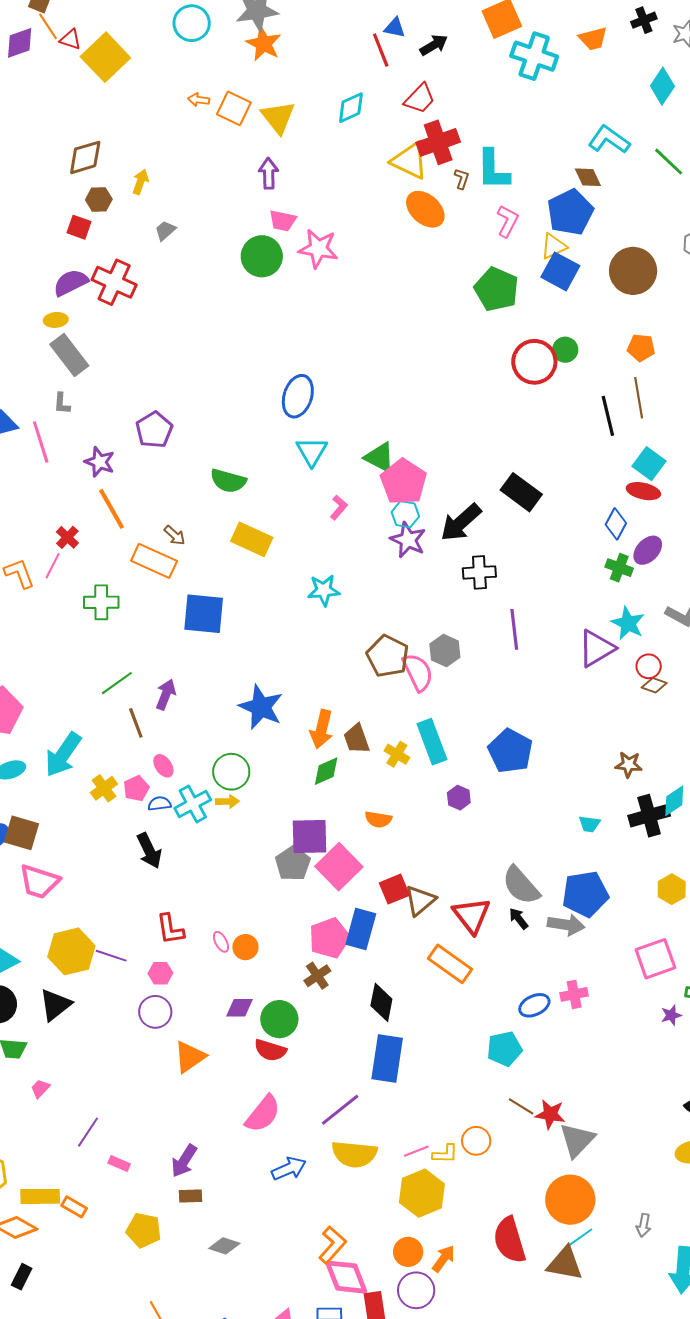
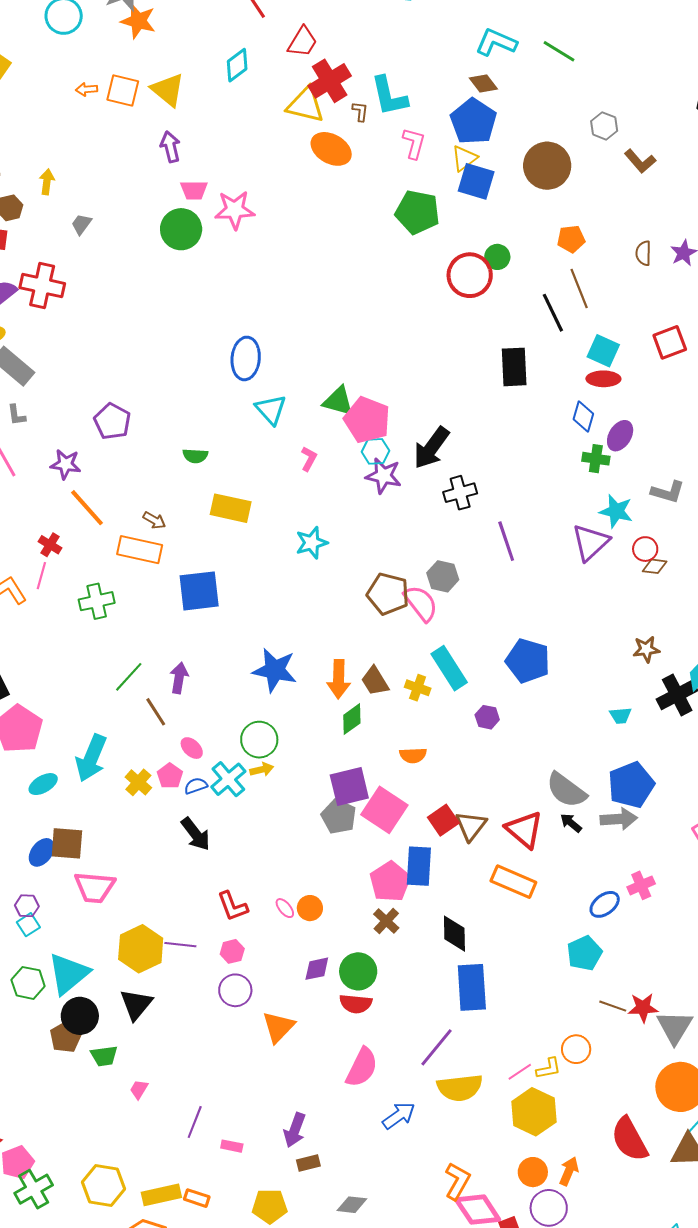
green semicircle: (228, 481) -> (195, 456), size x0.7
black rectangle: (521, 492) -> (514, 367), moved, turned 63

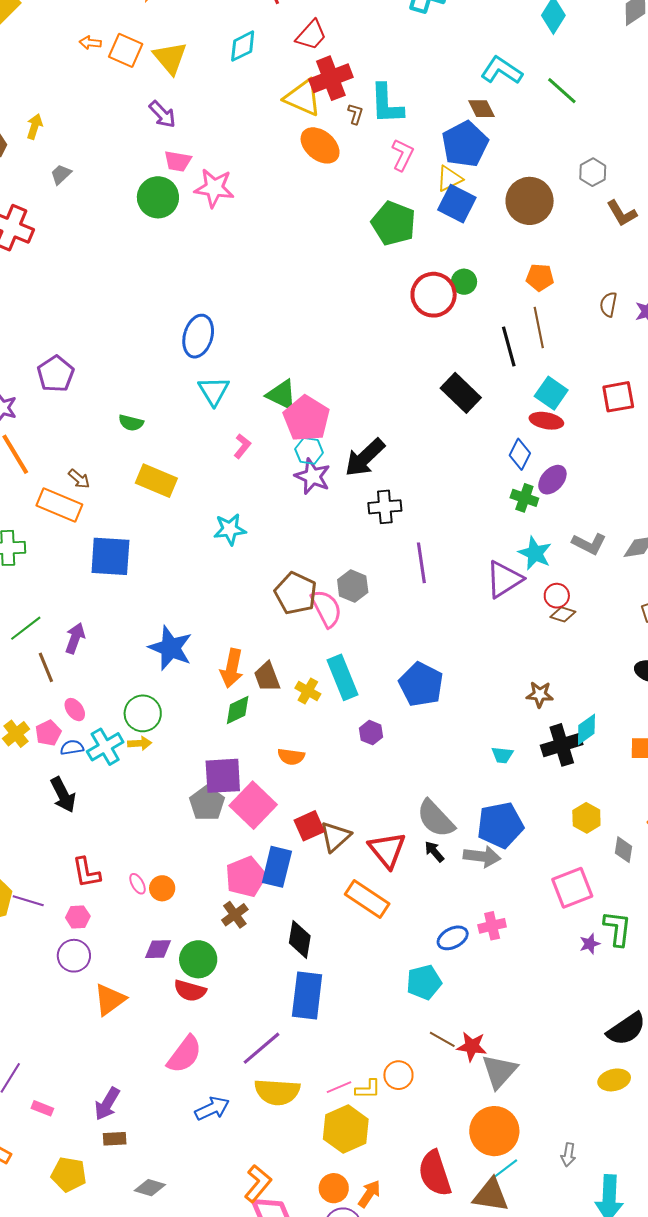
purple arrow: (170, 147) -> (162, 114), turned 140
black rectangle: (514, 367) -> (461, 393), turned -54

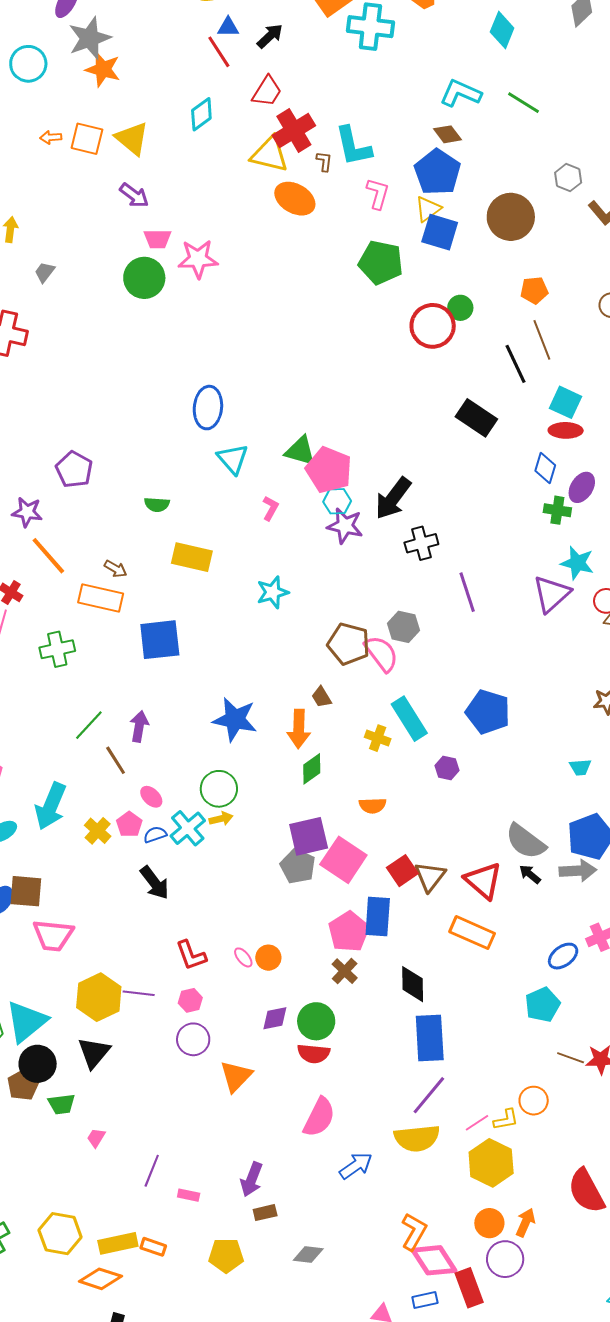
brown trapezoid: (267, 677) -> (321, 697), moved, size x0.7
purple line: (262, 1048) -> (429, 1095), moved

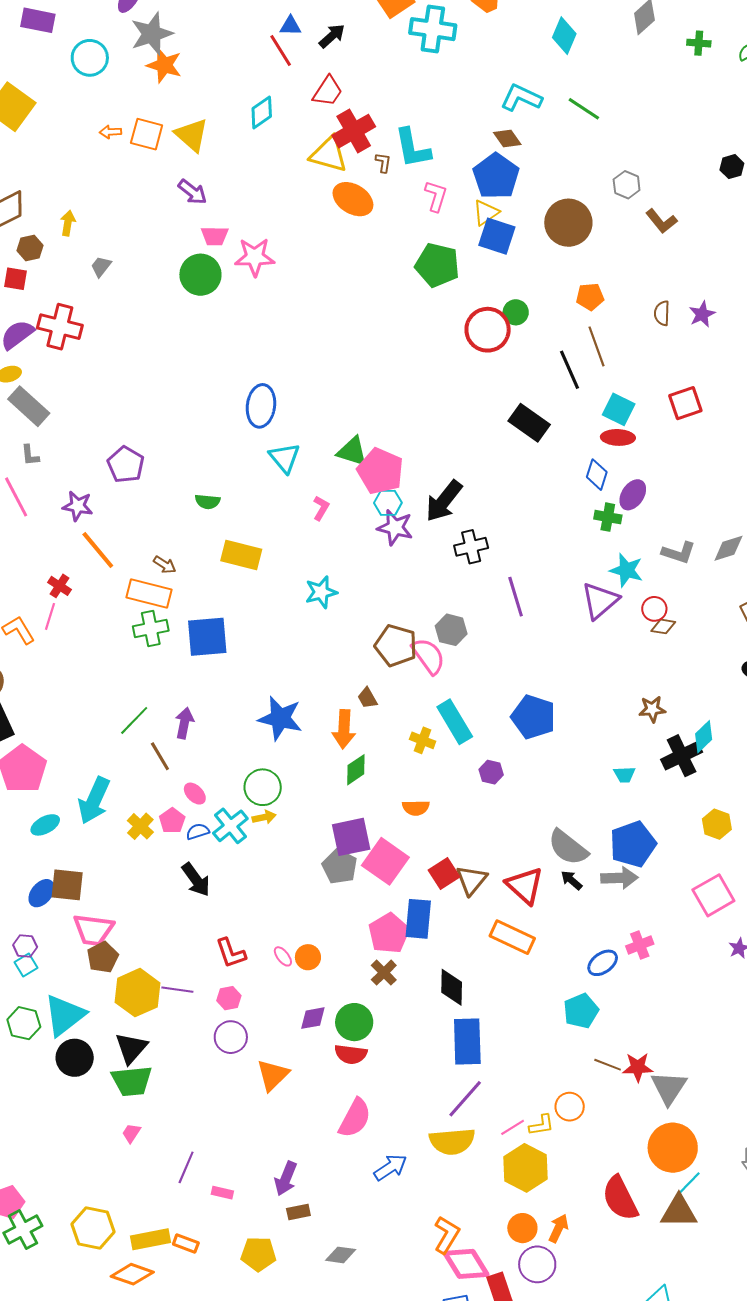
green cross: (57, 649) -> (151, 629), moved
brown pentagon: (23, 1085) -> (103, 957), moved
green trapezoid: (62, 1104) -> (132, 1081), moved, size x1.5

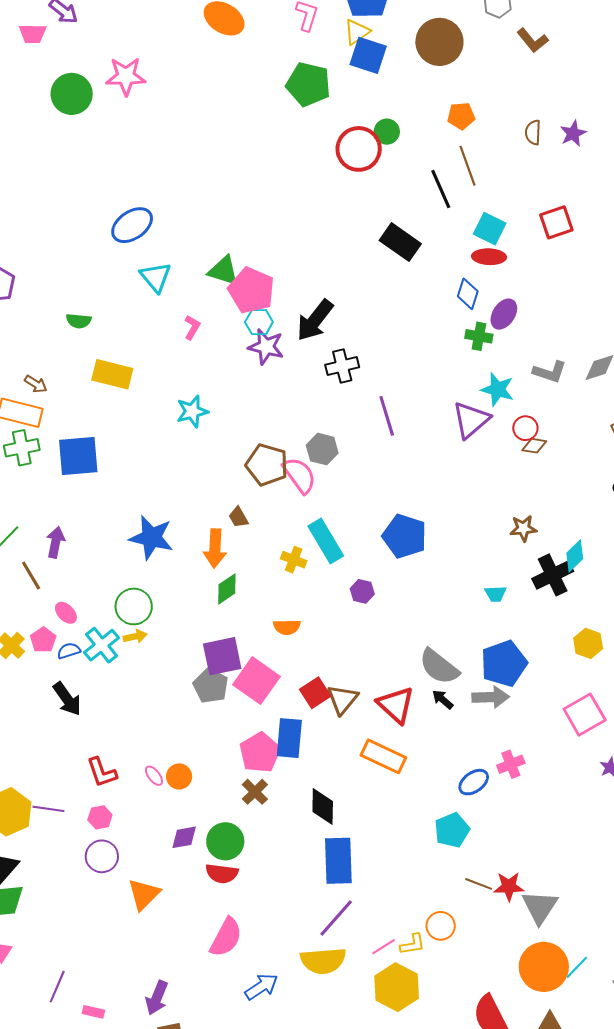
pink trapezoid: (215, 236) -> (33, 34), moved
blue ellipse: (261, 406) -> (132, 225), turned 48
cyan line: (689, 1183) -> (577, 967), moved

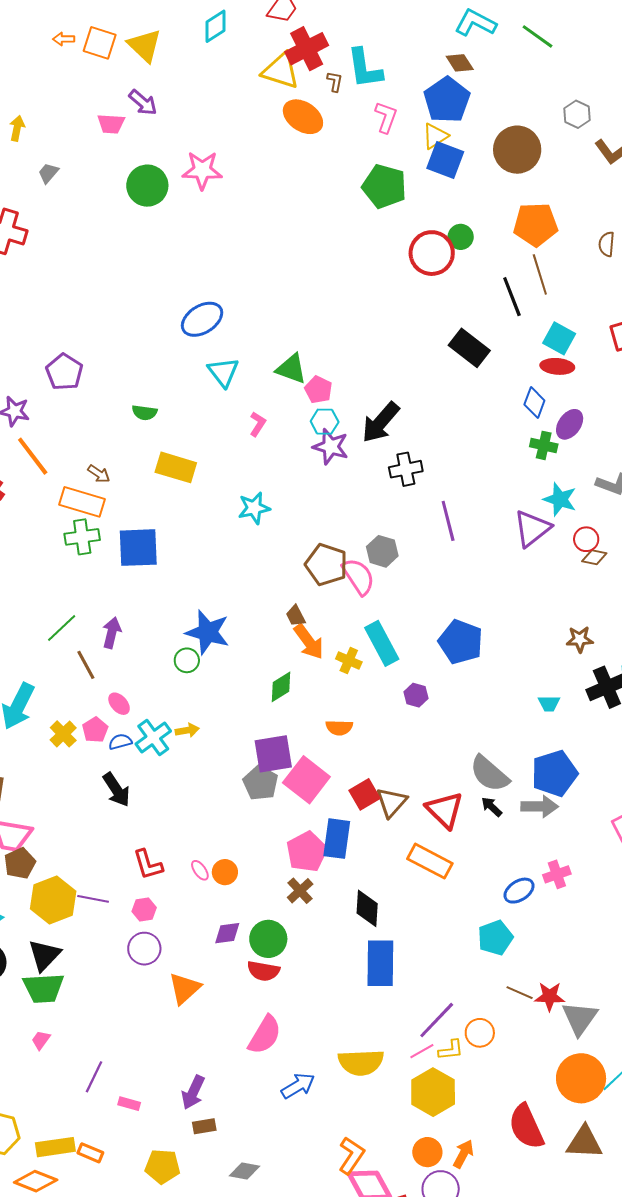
orange pentagon: (461, 116) -> (536, 224), size x1.6
pink pentagon: (251, 290) -> (318, 390), size x0.6
orange arrow: (215, 548) -> (309, 642), moved, turned -42
green circle: (134, 606) -> (187, 660), moved, size x0.7
purple line: (336, 918) -> (437, 1020), moved

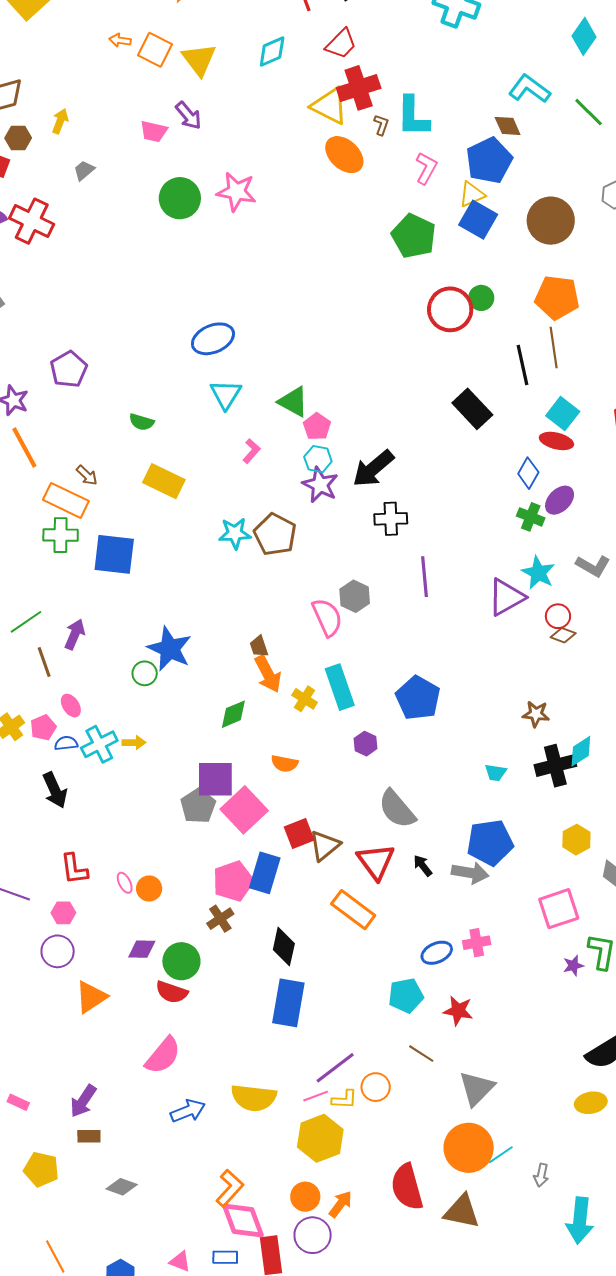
brown pentagon: (326, 565) -> (275, 534), moved
gray semicircle: (489, 774) -> (397, 809), moved
red star: (550, 996) -> (458, 1011), moved

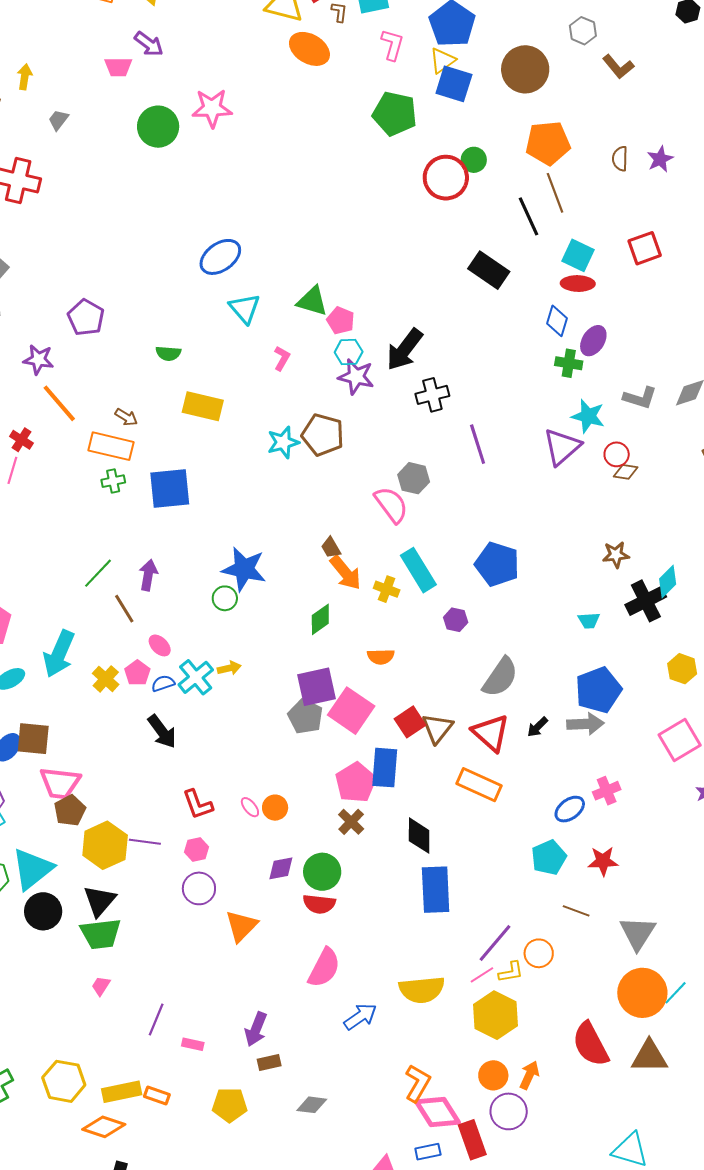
green cross: (61, 535) -> (113, 481), size x0.7
gray semicircle: (397, 809) -> (500, 677), turned -93
black arrow: (423, 866) -> (537, 727), turned -85

